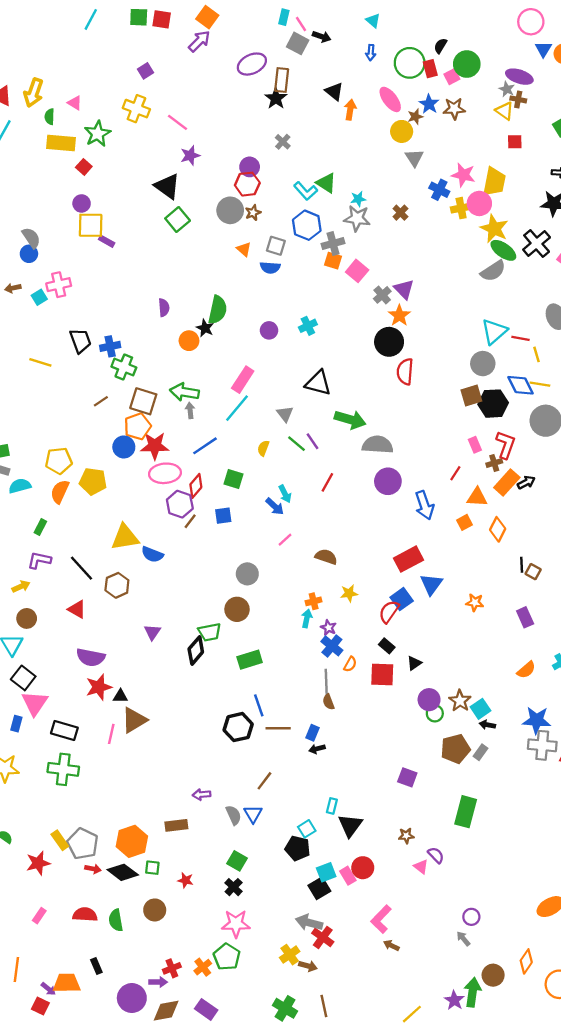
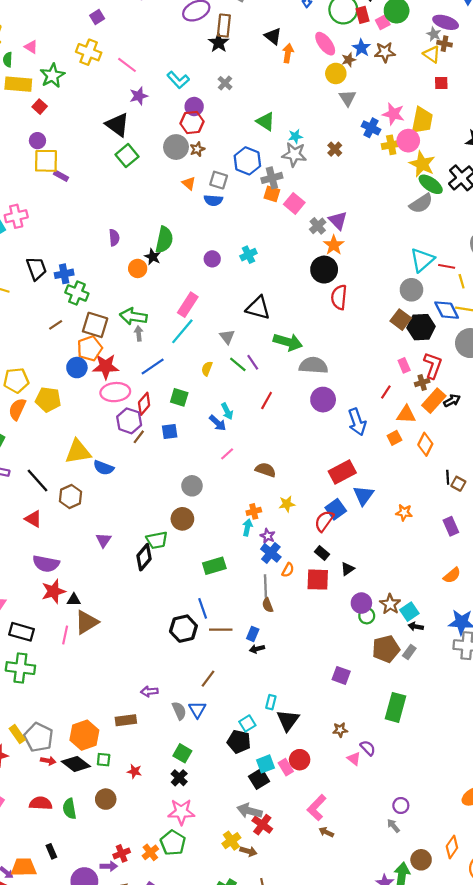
cyan L-shape: (306, 191) -> (178, 80), moved
brown square: (471, 396) -> (401, 320), turned -36
green rectangle: (250, 660) -> (214, 566), moved

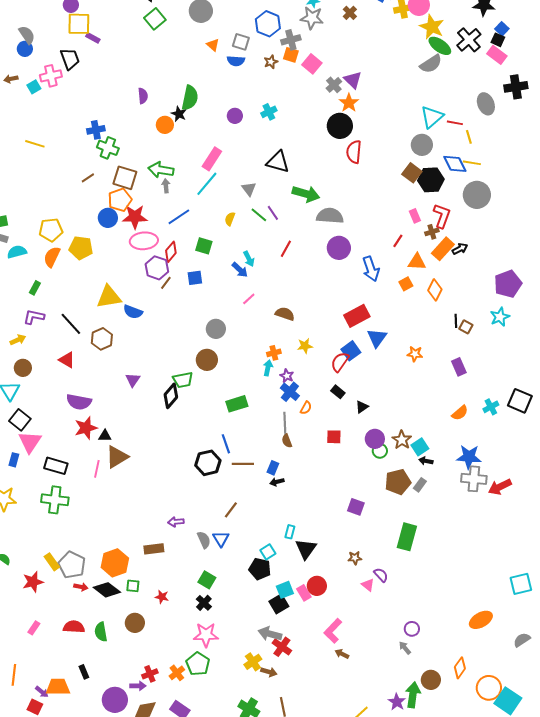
brown star: (197, 149) -> (271, 62), moved
black trapezoid: (36, 268) -> (70, 59), moved
red square: (318, 580) -> (334, 437), moved, size x0.7

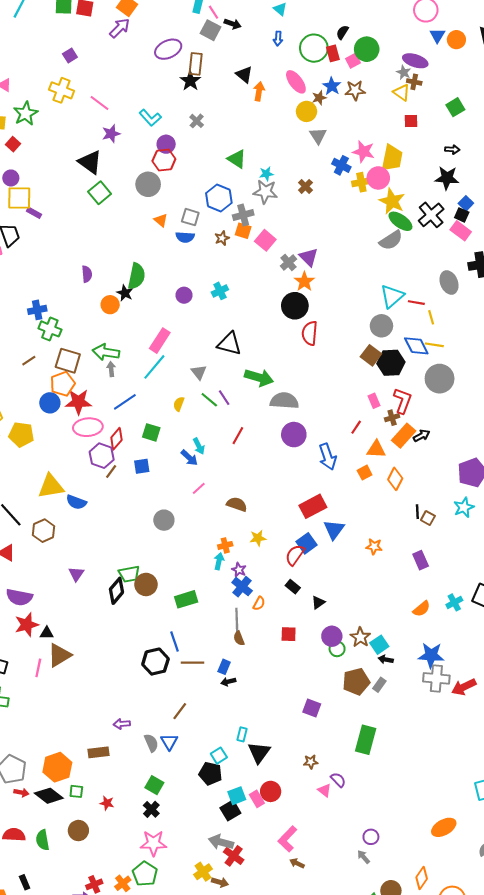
brown circle: (207, 360) -> (146, 584), moved

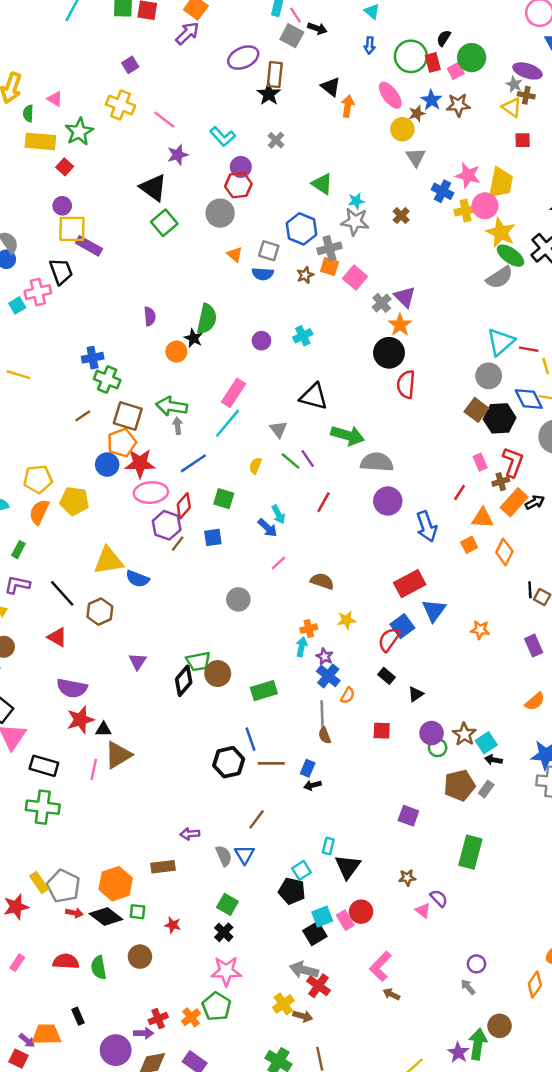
purple rectangle: (34, 213) -> (89, 246), size x1.5
orange diamond: (422, 878) -> (535, 985), moved

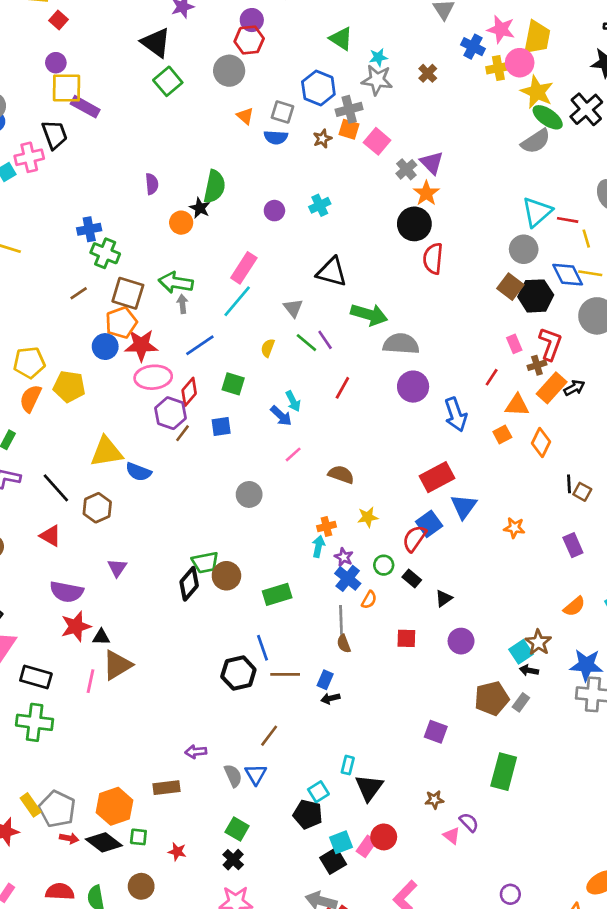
purple triangle: (138, 661) -> (117, 568), moved
brown star: (464, 734) -> (538, 642), moved
green circle: (438, 748) -> (384, 565), moved
pink rectangle: (345, 920) -> (366, 846), turned 66

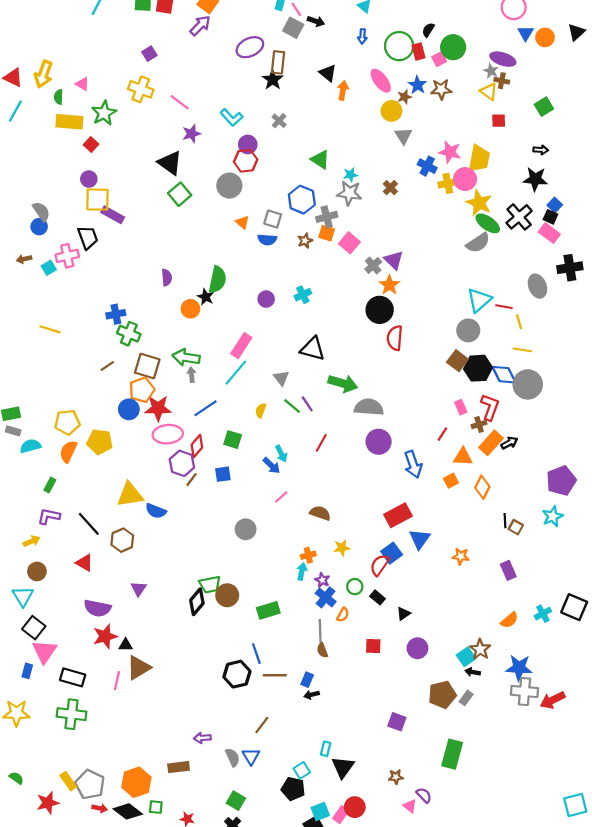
blue diamond: (568, 275) -> (504, 375), moved

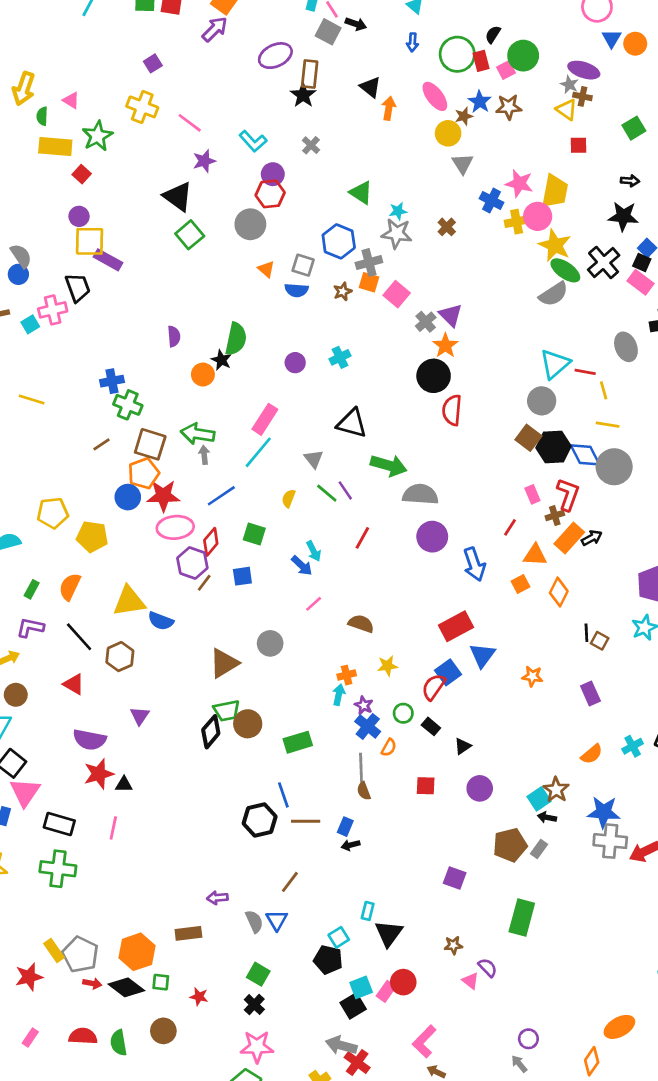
orange semicircle: (68, 451) -> (70, 587), moved
brown triangle: (139, 668) -> (224, 663), moved

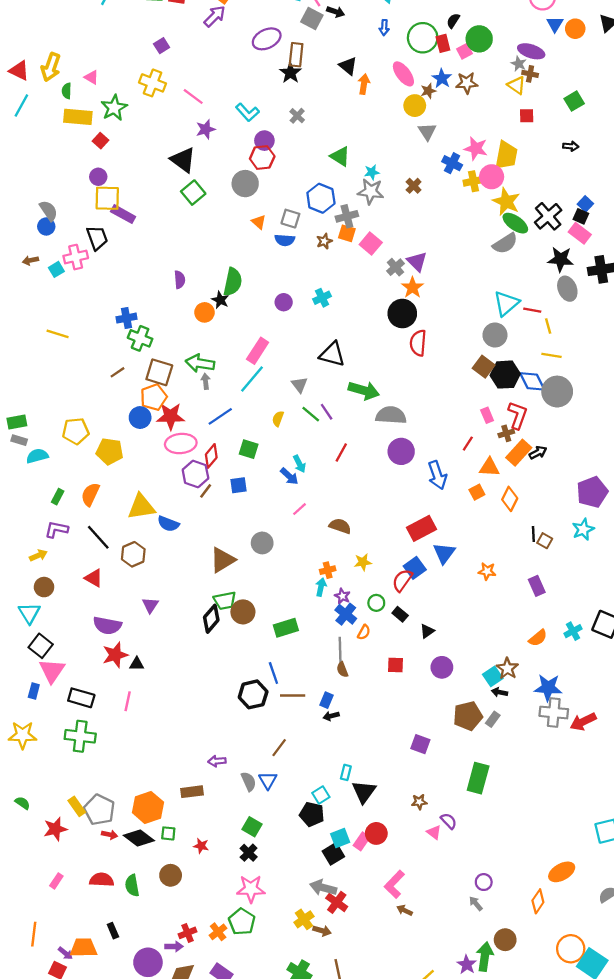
black star: (623, 216) -> (561, 259), moved

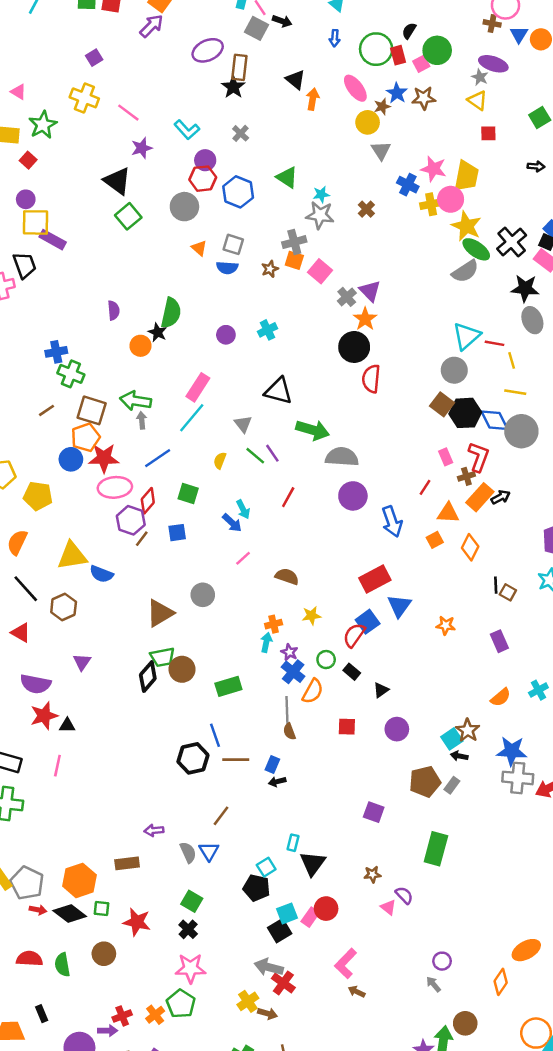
brown cross: (530, 74) -> (492, 23), moved
blue hexagon: (321, 198) -> (238, 192), moved
orange semicircle: (364, 632) -> (313, 691), size x1.5
red star: (201, 846) -> (137, 922), size x1.6

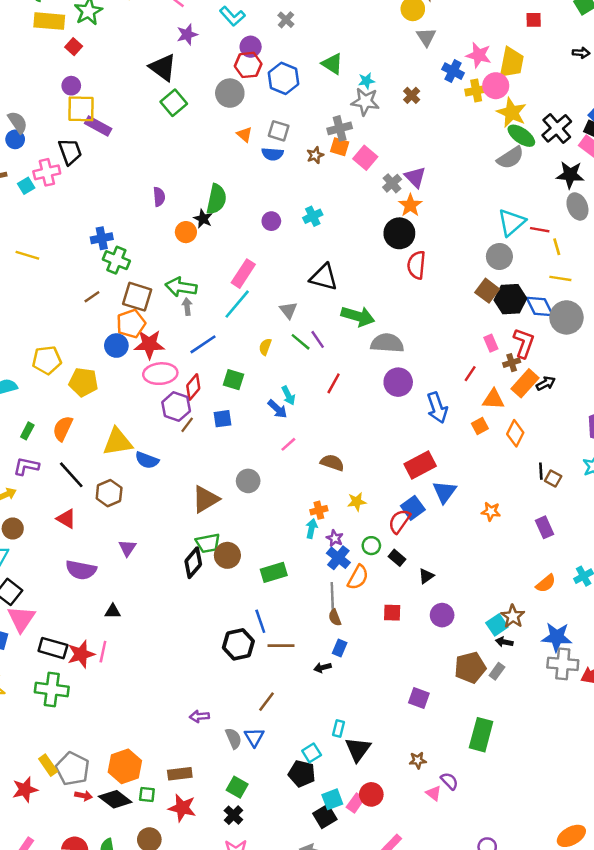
red star: (44, 716) -> (81, 654), moved
blue rectangle: (272, 765) -> (340, 648), moved
brown rectangle: (127, 863) -> (180, 774), moved

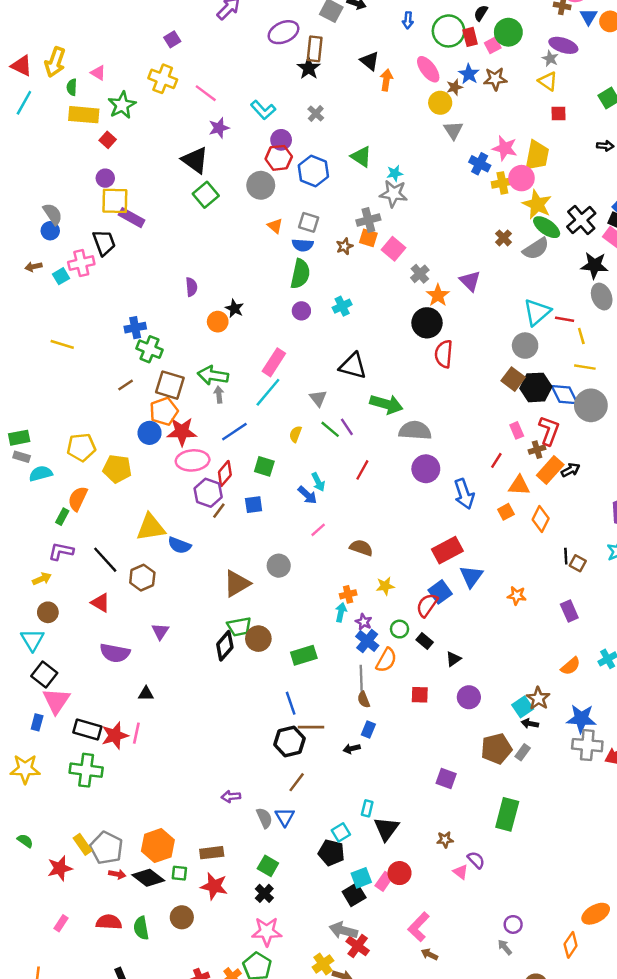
brown cross: (412, 95) -> (504, 238), moved
purple triangle: (415, 177) -> (470, 281), moved
green semicircle: (216, 199) -> (300, 274), moved
orange semicircle: (63, 428) -> (78, 499), moved
black hexagon: (238, 644) -> (289, 741), moved

